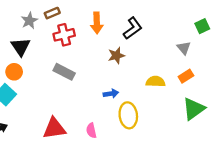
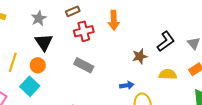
gray star: (29, 21) -> (39, 18), moved
black L-shape: (133, 28) -> (166, 41), moved
brown star: (116, 55) -> (140, 56), moved

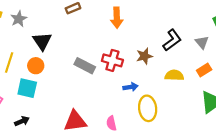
gray star: (39, 18) -> (19, 19), moved
red cross: (84, 31) -> (112, 60), moved, turned 30
cyan square: (30, 86) -> (27, 88), turned -30

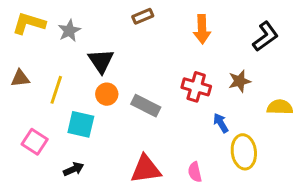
black L-shape: (172, 40) -> (265, 36), moved
orange circle: (36, 66) -> (107, 94), moved
gray rectangle: (85, 66) -> (146, 106), moved
blue arrow: (131, 87) -> (221, 123), turned -112

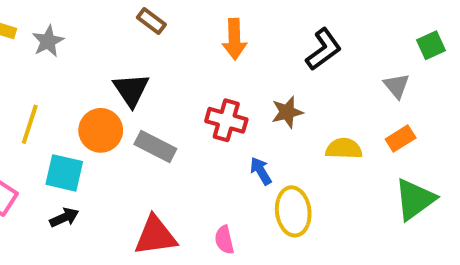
brown rectangle: (143, 16) -> (151, 21), turned 60
black triangle: (101, 61) -> (131, 90), moved
orange circle: (107, 94) -> (101, 130), size x1.4
black arrow: (74, 169) -> (64, 218), moved

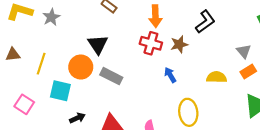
gray triangle: (397, 86) -> (244, 51), moved
brown star: (287, 112) -> (179, 44), moved
red cross: (226, 120) -> (151, 43), moved
blue arrow: (261, 171) -> (170, 75), moved
black arrow: (64, 218) -> (77, 118), moved

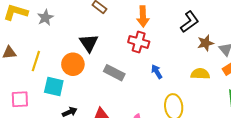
brown star: (179, 44) -> (205, 43), moved
gray rectangle: (111, 76) -> (114, 73), moved
pink square: (24, 104) -> (20, 99), turned -36

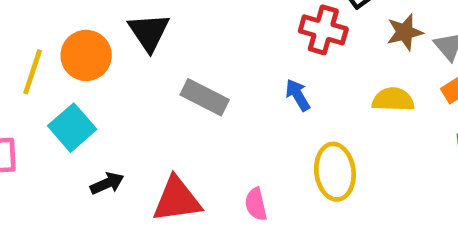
red cross: (139, 42) -> (323, 30), moved
orange circle: (73, 64) -> (86, 55), moved
cyan square: (54, 86) -> (72, 128), turned 36

